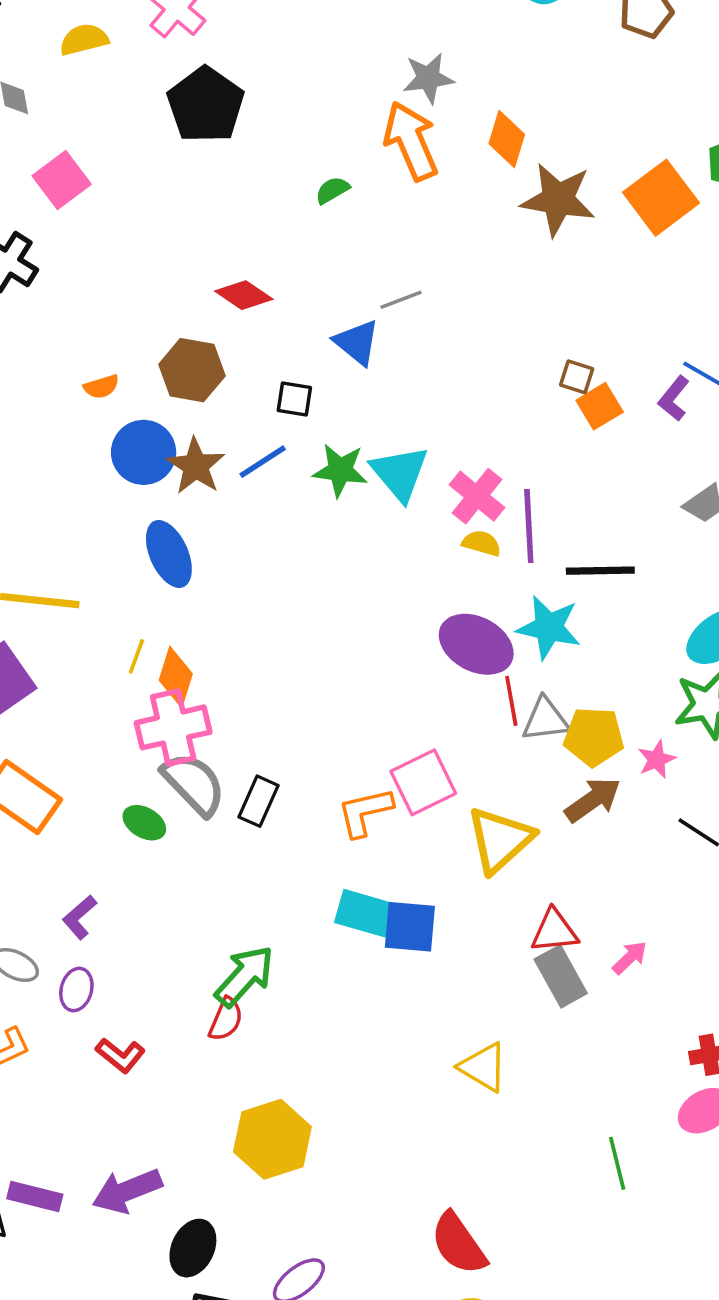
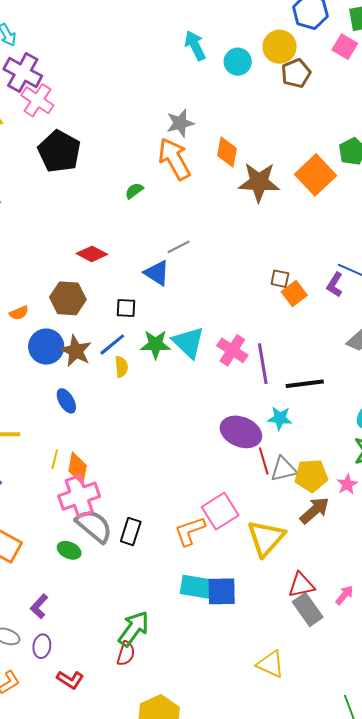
yellow semicircle: (482, 543) -> (121, 367), moved, turned 75
blue ellipse: (169, 554) -> (66, 401), size x0.7
cyan star: (549, 627) -> (280, 418), size x0.7

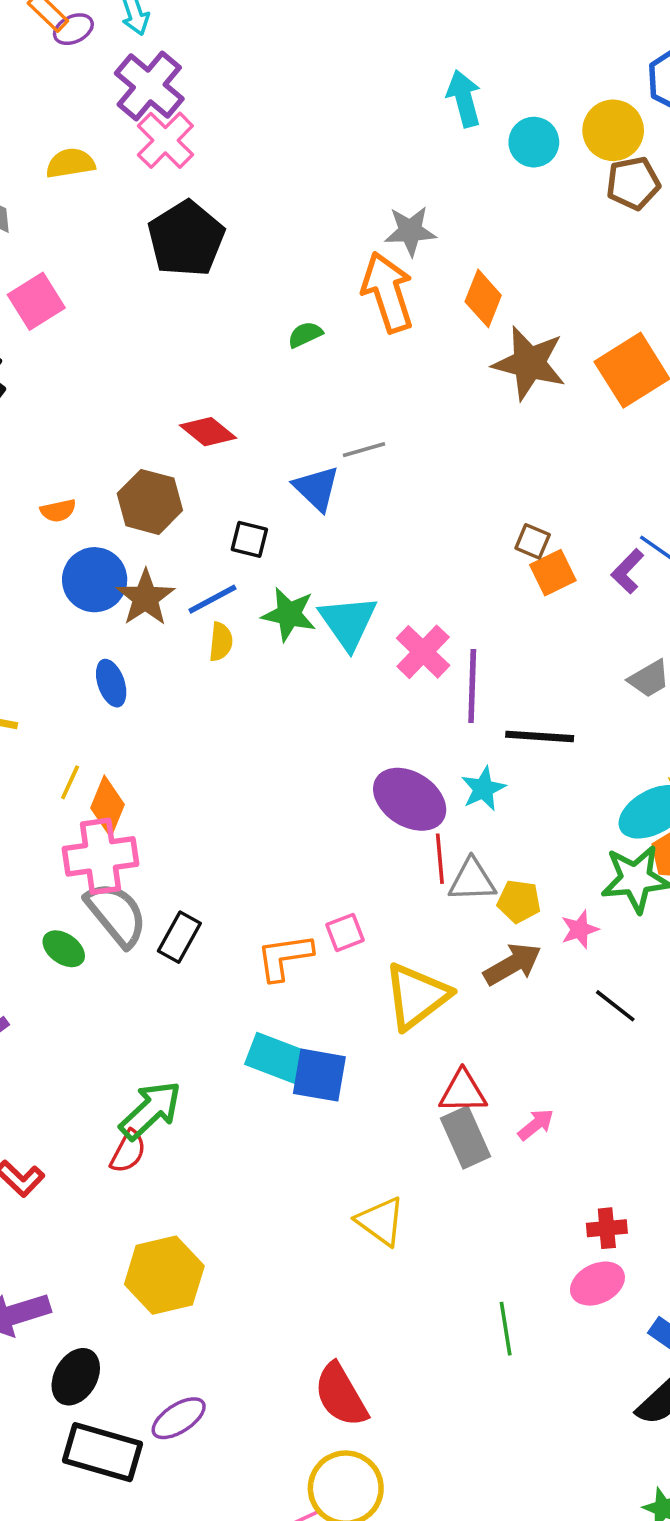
cyan star: (280, 418) -> (483, 789), turned 30
yellow pentagon: (311, 476) -> (519, 901), size x0.7
pink square: (220, 511) -> (345, 932), size x0.6

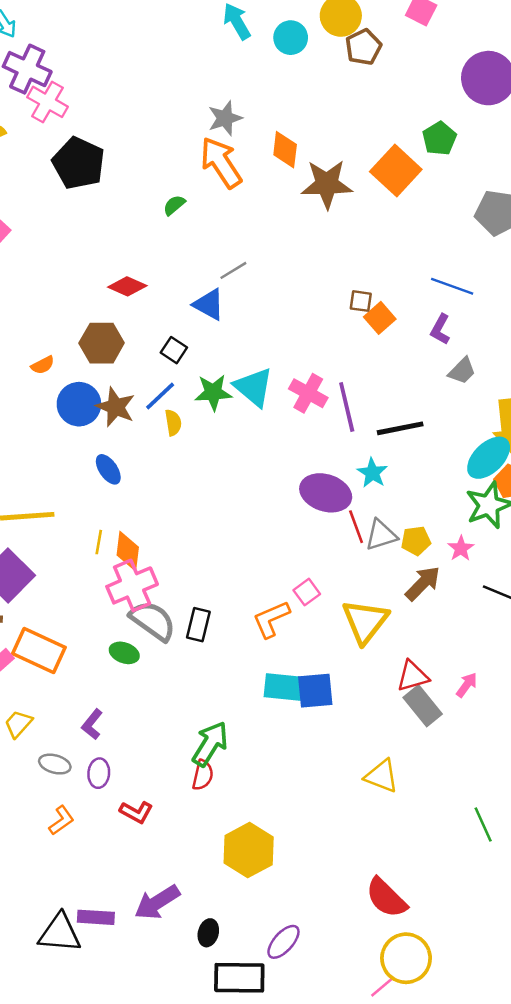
black square: (249, 539) -> (174, 350), turned 35
purple L-shape: (627, 571) -> (440, 329), moved
black ellipse: (76, 1377) -> (208, 933), size x0.7

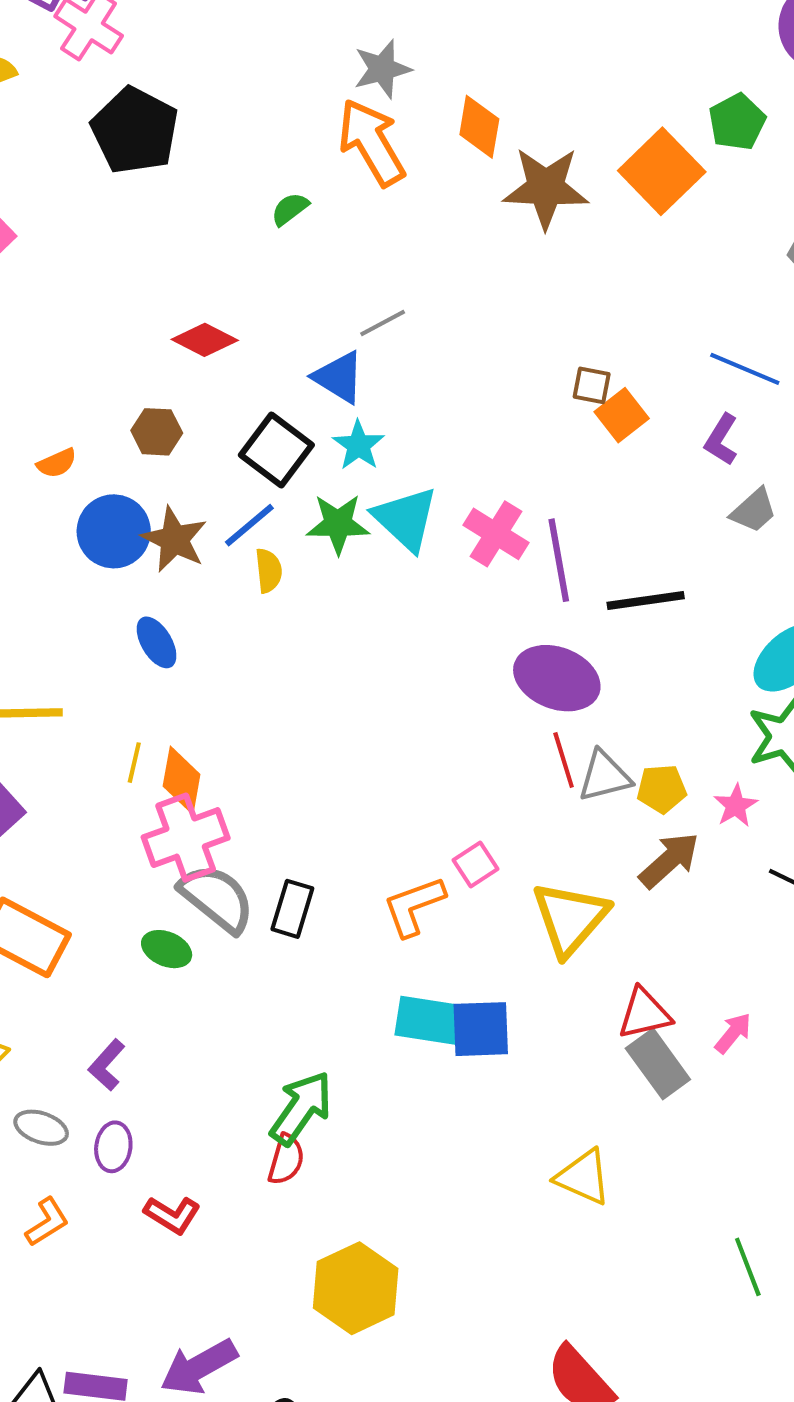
brown hexagon: (102, 343) -> (157, 432), size x0.7
black square: (174, 350) -> (276, 450), size x1.6
cyan star: (372, 473) -> (358, 445), moved
purple ellipse: (326, 493) -> (557, 678), moved

